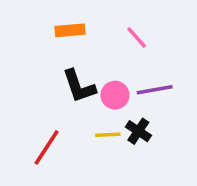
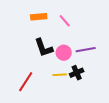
pink line: (137, 37) -> (65, 21), moved
black cross: (138, 131) -> (77, 73), turned 32

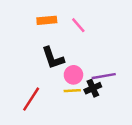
purple line: (86, 50) -> (104, 76), moved
pink circle: (64, 53) -> (73, 75), moved

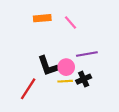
black L-shape: (53, 58) -> (48, 66), moved
purple line: (104, 76) -> (87, 54), moved

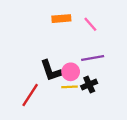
orange rectangle: (42, 18) -> (61, 19), moved
pink line: (71, 22) -> (90, 24), moved

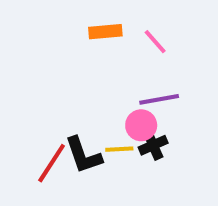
black L-shape: (51, 71) -> (83, 155), moved
pink circle: (71, 72) -> (141, 125), moved

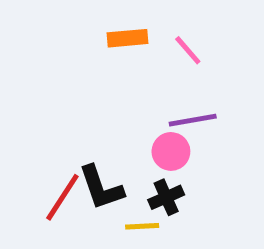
black cross: (153, 145) -> (166, 197), moved
yellow line: (119, 149) -> (142, 226), moved

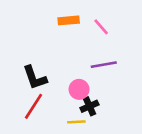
pink circle: (171, 151) -> (79, 89), moved
black L-shape: (101, 188) -> (35, 78), moved

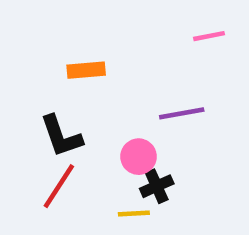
orange rectangle: (69, 20) -> (86, 70), moved
pink line: (101, 27) -> (209, 36), moved, turned -60

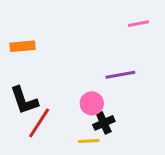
orange rectangle: (86, 70) -> (23, 46), moved
black L-shape: (61, 136) -> (24, 100), moved

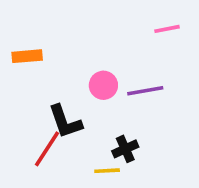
black L-shape: (24, 100) -> (65, 122), moved
pink circle: (92, 103) -> (103, 85), moved

